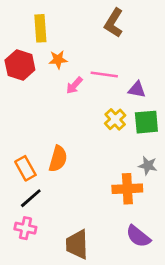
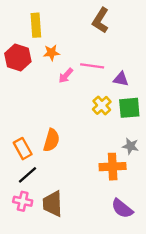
brown trapezoid: (77, 244) -> (53, 204), moved

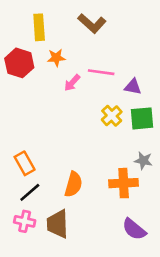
brown L-shape: (101, 20) -> (92, 23), moved, turned -80
orange semicircle: (51, 140) -> (73, 184), moved

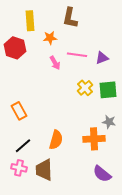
brown L-shape: (92, 23) -> (70, 18), turned 60
orange star: (56, 58) -> (50, 38), moved
pink arrow: (72, 83) -> (55, 63), turned -72
purple triangle: (133, 87) -> (102, 58), moved, turned -32
orange rectangle: (25, 163) -> (19, 111), moved

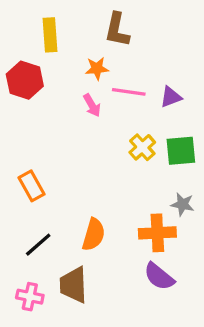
orange star: (50, 38) -> (97, 68), moved
pink cross: (19, 168) -> (30, 297), moved
purple semicircle: (102, 174) -> (159, 276), moved

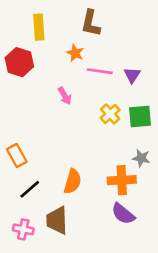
orange star: (97, 68) -> (75, 53), turned 30
purple triangle: (171, 97) -> (132, 75), turned -36
pink arrow: (92, 105) -> (65, 96), moved
orange rectangle: (32, 186) -> (17, 155), moved

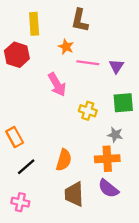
pink arrow: (65, 96) -> (57, 84), size x1.5
yellow cross: (110, 114) -> (88, 111), moved, turned -30
gray star: (141, 158) -> (115, 135), moved
brown trapezoid: (57, 220) -> (74, 194), moved

